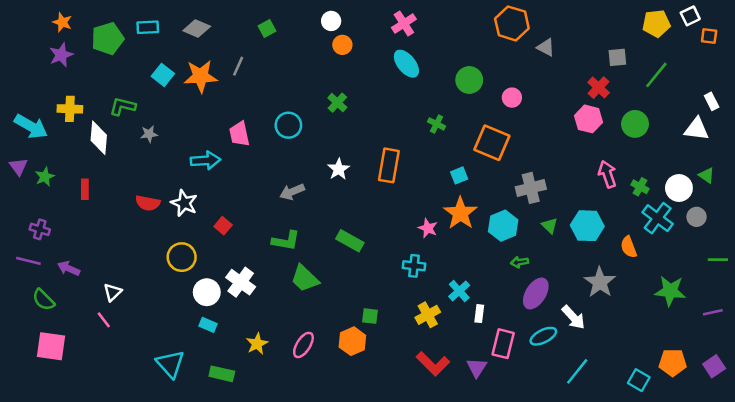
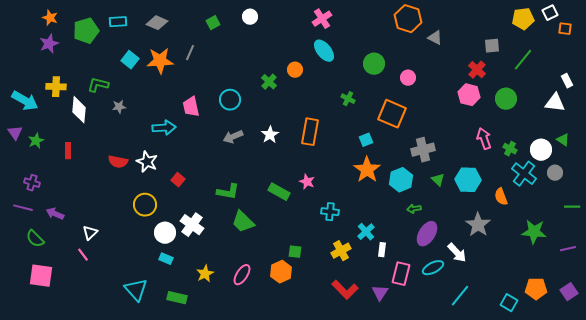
white circle: (331, 21) -> (250, 17), moved
orange circle: (342, 45) -> (295, 70), moved
gray arrow: (292, 192) -> (233, 137), moved
pink star: (428, 228) -> (307, 182), moved

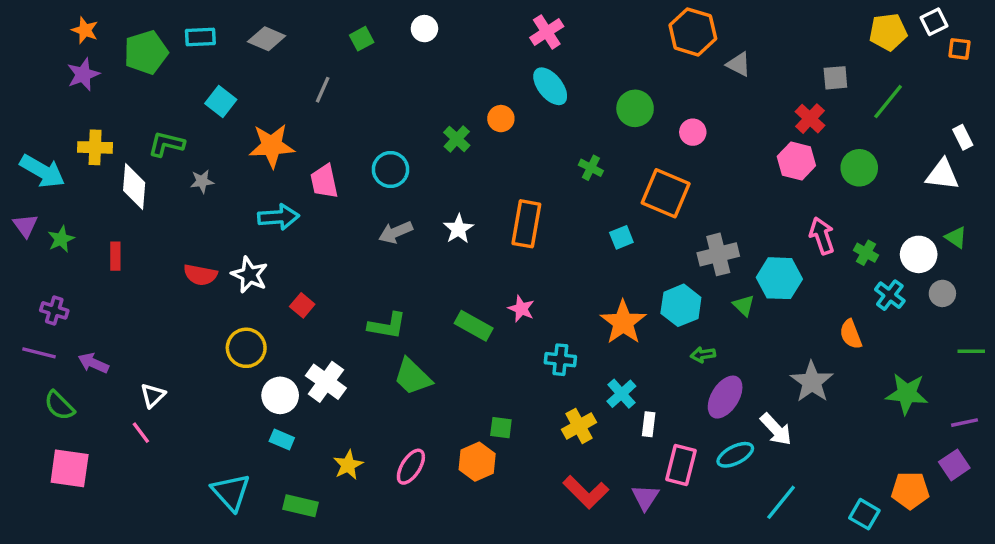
orange star: (160, 61) -> (272, 146), moved
orange star: (367, 170) -> (623, 322), moved
cyan cross: (524, 174) -> (890, 295), size x0.7
cyan hexagon: (468, 180) -> (779, 278), moved
purple square: (569, 292) -> (954, 465), moved

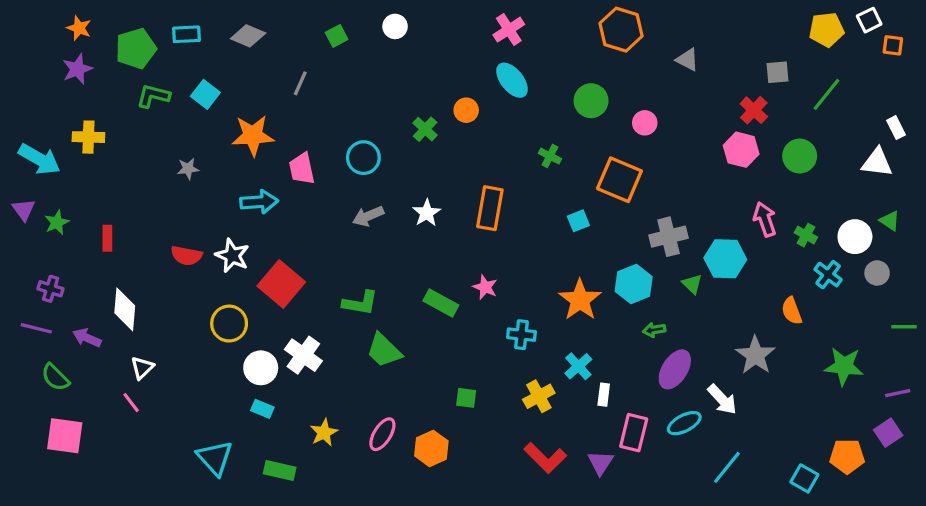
orange hexagon: (693, 32) -> (621, 30), moved
green L-shape: (166, 144) -> (153, 96), moved
white diamond: (134, 186) -> (125, 309), moved
red square: (302, 305) -> (281, 284), size x2.0
orange hexagon: (477, 462) -> (431, 448), moved

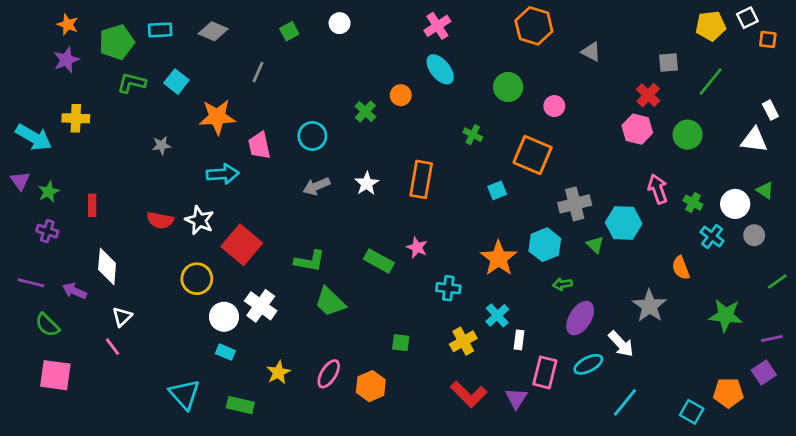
purple cross: (51, 289) -> (47, 231), moved
green line: (904, 327) -> (777, 281), turned -35

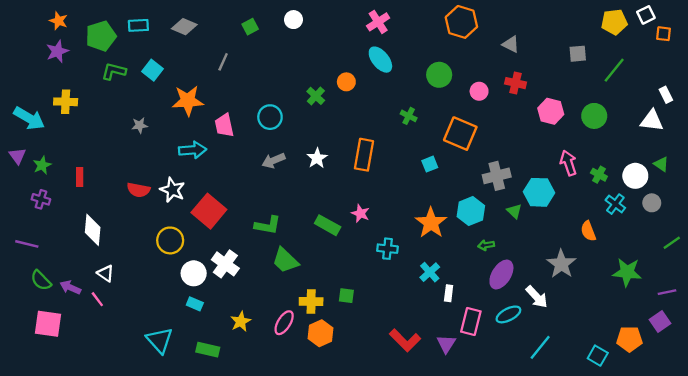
red cross: (648, 95) -> (516, 83), moved, turned -30
purple arrow: (74, 291) -> (70, 287), moved
white triangle: (122, 317) -> (106, 273), turned -42
yellow cross: (463, 341) -> (311, 302), moved, turned 30

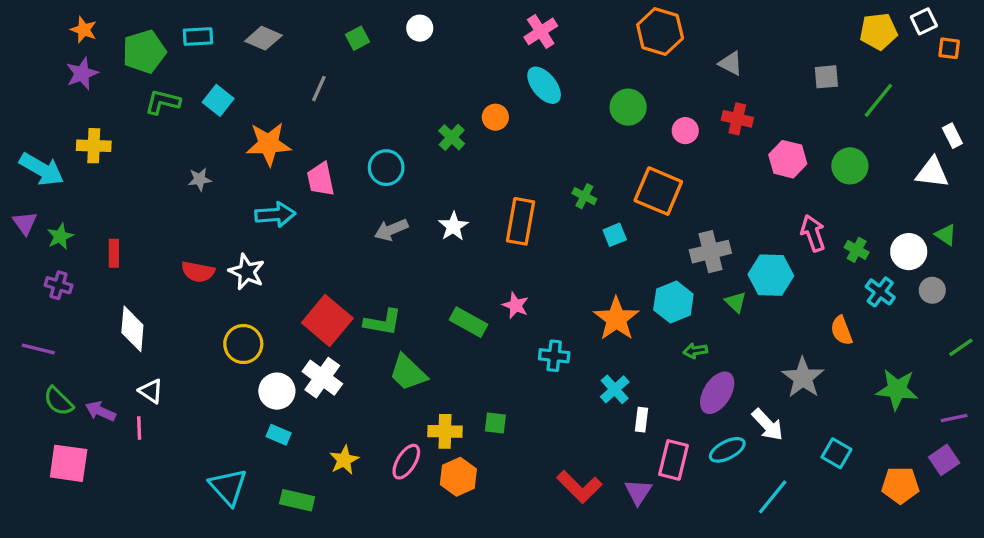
green cross: (409, 116) -> (584, 196), moved
red square: (209, 211) -> (327, 320), moved
pink line: (97, 299) -> (139, 428), turned 35
cyan square: (598, 356) -> (836, 453), moved

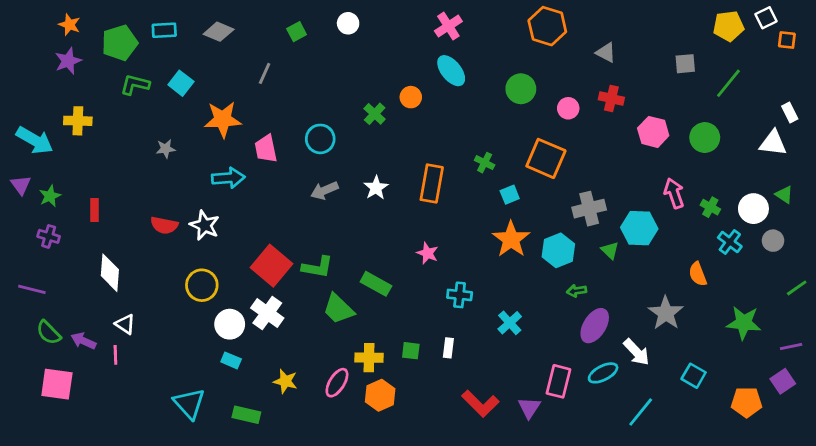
orange star: (616, 319) -> (511, 239), moved
green rectangle: (468, 322) -> (376, 284), moved
white rectangle: (642, 420) -> (448, 348), moved
yellow star: (344, 460) -> (285, 381), turned -30

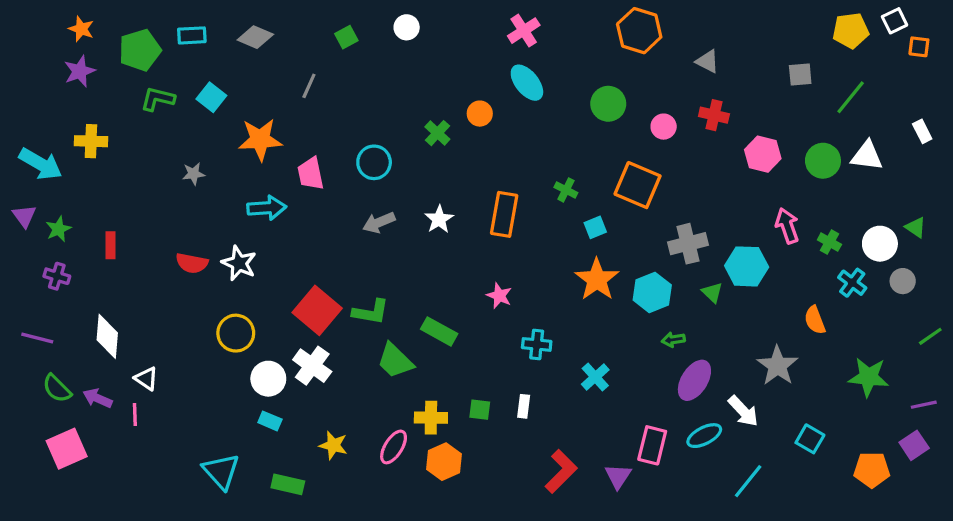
white triangle: (773, 143) -> (867, 156), moved
white diamond: (110, 273) -> (107, 336), moved
pink square: (57, 384) -> (67, 449), turned -32
red L-shape: (480, 404) -> (561, 471), turned -90

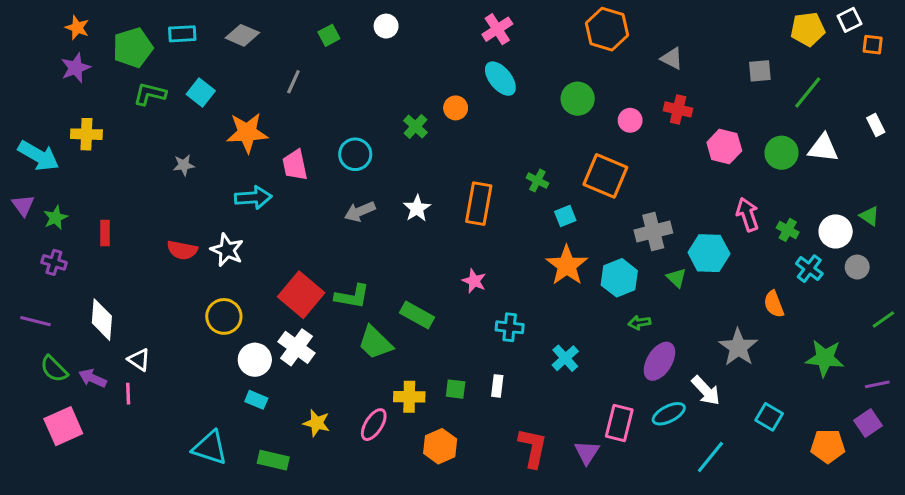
orange hexagon: (444, 462) -> (440, 446), moved
cyan triangle: (221, 471) -> (210, 448), turned -30
red L-shape: (561, 471) -> (533, 448), turned -33

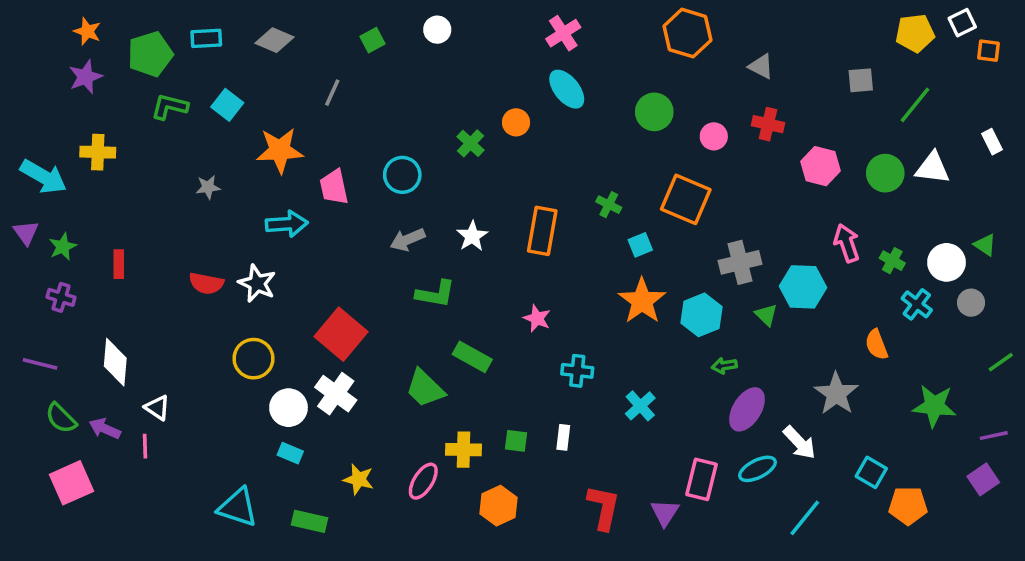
green L-shape: (352, 296) -> (436, 294), moved
orange pentagon: (828, 446) -> (908, 506), moved

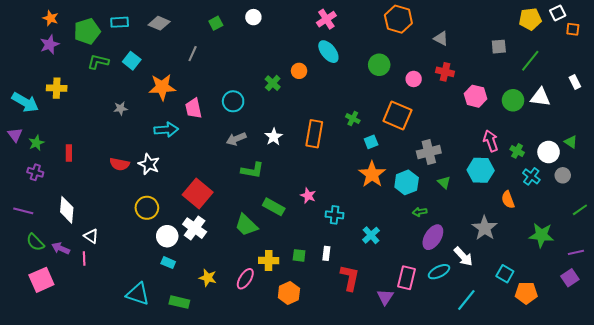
cyan hexagon: (803, 287) -> (481, 170), moved
pink star: (537, 318) -> (308, 196), moved
red L-shape: (604, 507) -> (350, 278), moved

